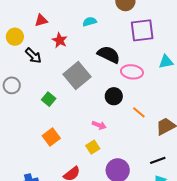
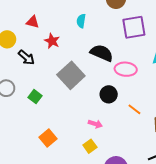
red triangle: (41, 20) -> (33, 22), turned 32
cyan semicircle: (90, 22) -> (81, 21), turned -64
green square: (49, 99) -> (35, 97), moved

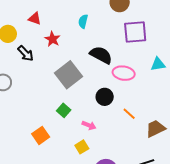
green square: (35, 97) -> (64, 110), moved

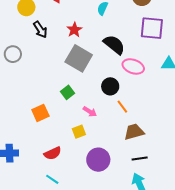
red star: (52, 39) -> (74, 30), moved
gray square: (69, 75) -> (79, 58), turned -32
orange line: (129, 114) -> (122, 107), moved
brown trapezoid: (155, 129) -> (134, 132), moved

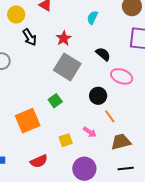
black semicircle: (114, 45) -> (103, 54), size x0.7
pink arrow: (90, 112) -> (90, 132), moved
orange square: (40, 113) -> (28, 121), size x1.4

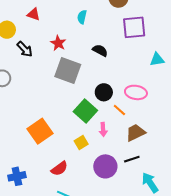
pink ellipse: (122, 76) -> (136, 92), moved
green square: (55, 101) -> (85, 111), moved, size x1.6
pink arrow: (90, 132) -> (103, 130), turned 64
black line: (126, 169) -> (132, 159), moved

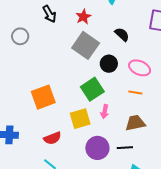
black circle: (104, 92) -> (109, 64), moved
pink ellipse: (136, 92) -> (140, 68), moved
orange line: (119, 110) -> (135, 93), moved, turned -48
yellow square: (81, 143) -> (80, 119), size x1.5

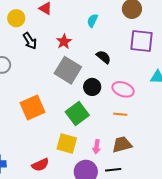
orange square: (43, 97) -> (33, 108), moved
pink arrow: (105, 112) -> (97, 147), moved
yellow square: (80, 119) -> (67, 144), turned 35

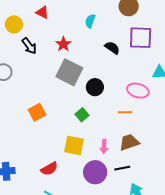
black semicircle: (103, 57) -> (112, 48), moved
pink ellipse: (123, 89) -> (138, 91), moved
orange square: (33, 108) -> (37, 112), size x0.7
green square: (77, 113) -> (82, 115), size x0.6

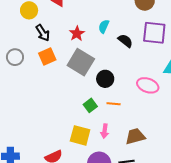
cyan semicircle: (90, 21) -> (104, 26), moved
orange square: (37, 112) -> (47, 57), moved
orange line: (125, 112) -> (114, 104), moved
pink arrow: (104, 147) -> (105, 131), moved

